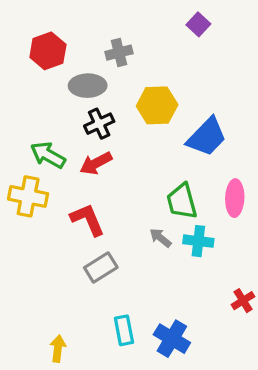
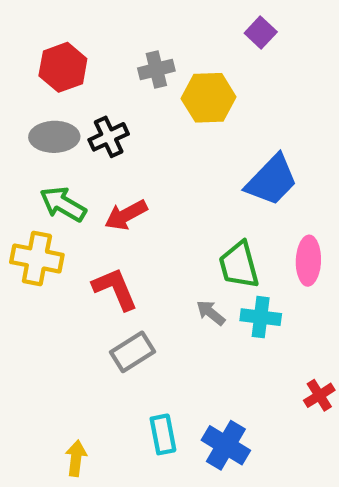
gray ellipse: (88, 86) -> (54, 137), moved
yellow hexagon: (157, 105) -> (209, 98), moved
black cross: (99, 124) -> (109, 137), moved

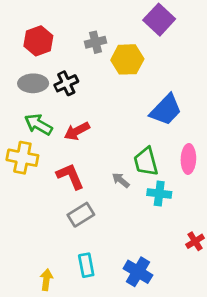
purple square: (261, 33) -> (159, 20), size x1.6
gray arrow: (211, 313) -> (121, 180), moved
cyan rectangle: (163, 434) -> (86, 265), moved

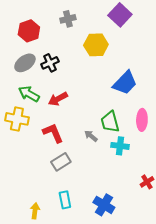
gray cross: (95, 42) -> (68, 19), moved
gray ellipse: (33, 83) -> (25, 63), turned -35

